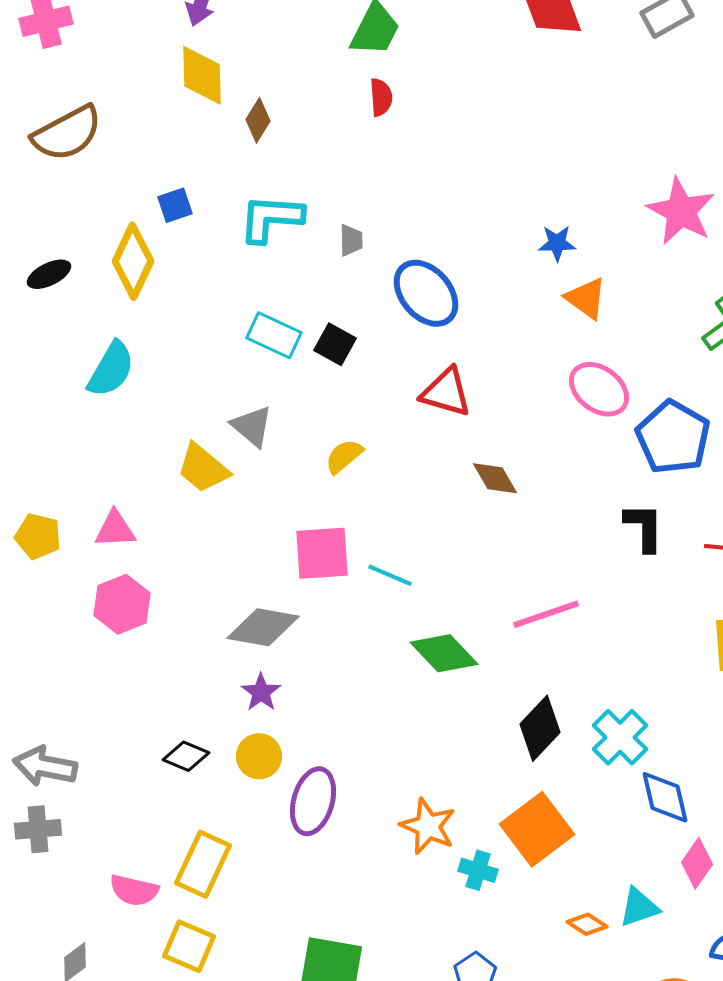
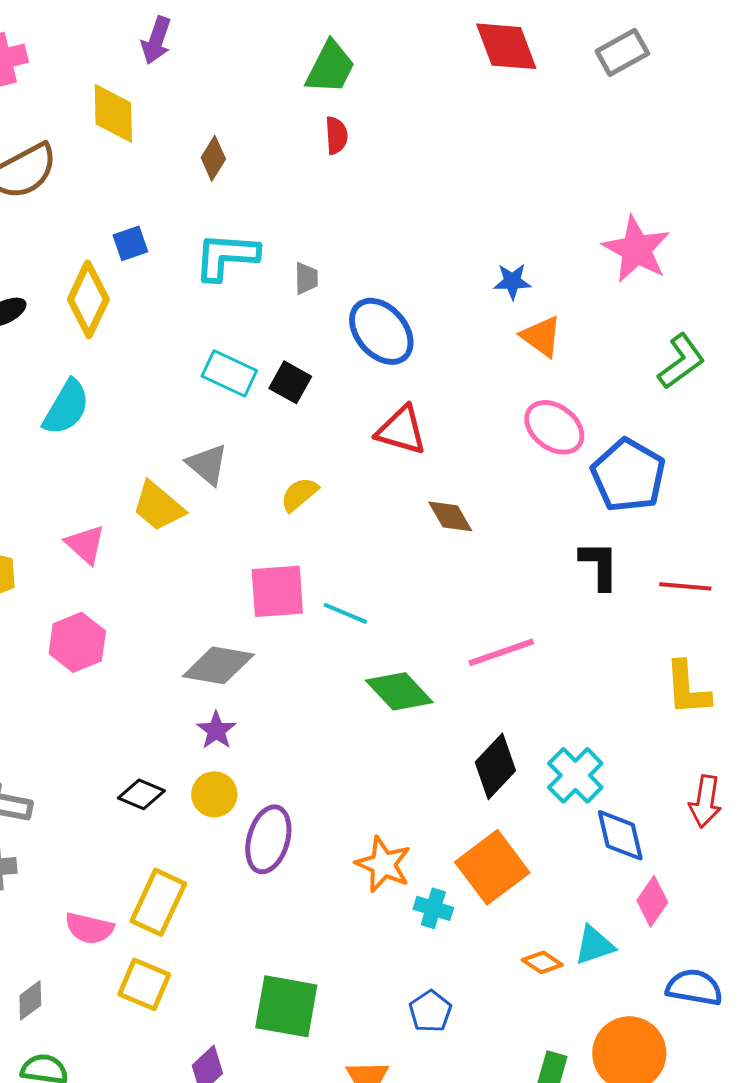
yellow diamond: (202, 75) -> (113, 113), moved
pink triangle: (115, 529) -> (85, 544), moved, turned 45

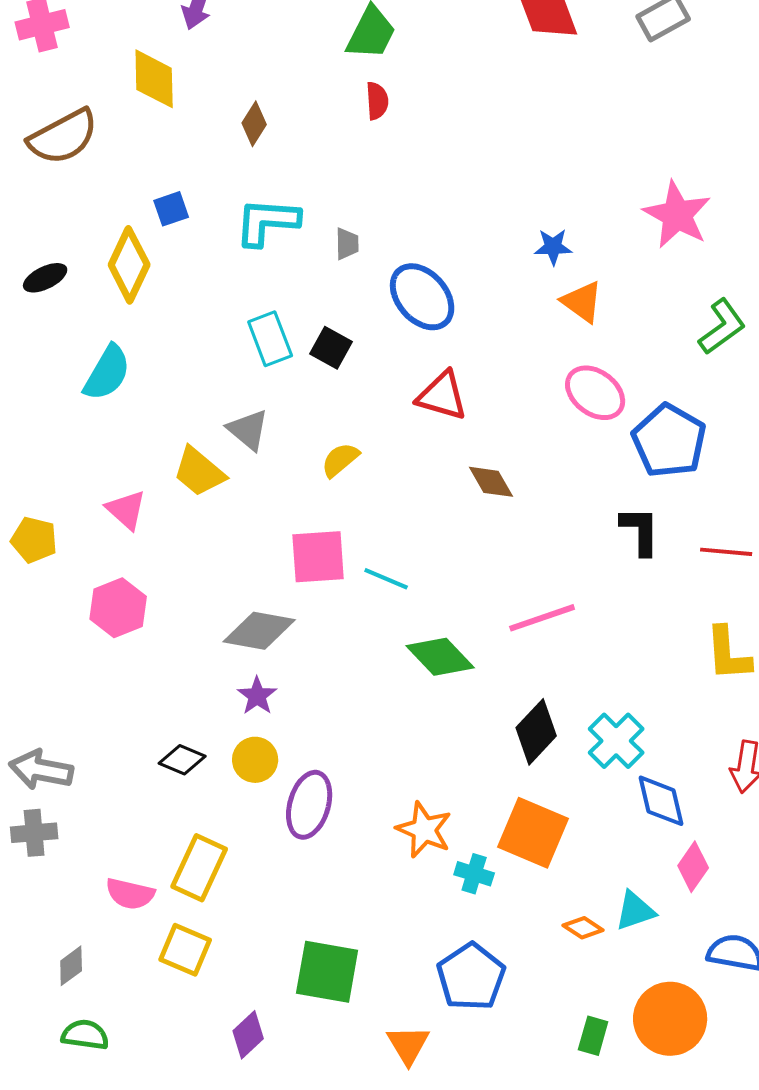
cyan rectangle: (229, 373) -> (270, 339), turned 44
orange square: (492, 867) -> (533, 833), turned -30
blue pentagon: (430, 1011) -> (471, 977), size x1.6

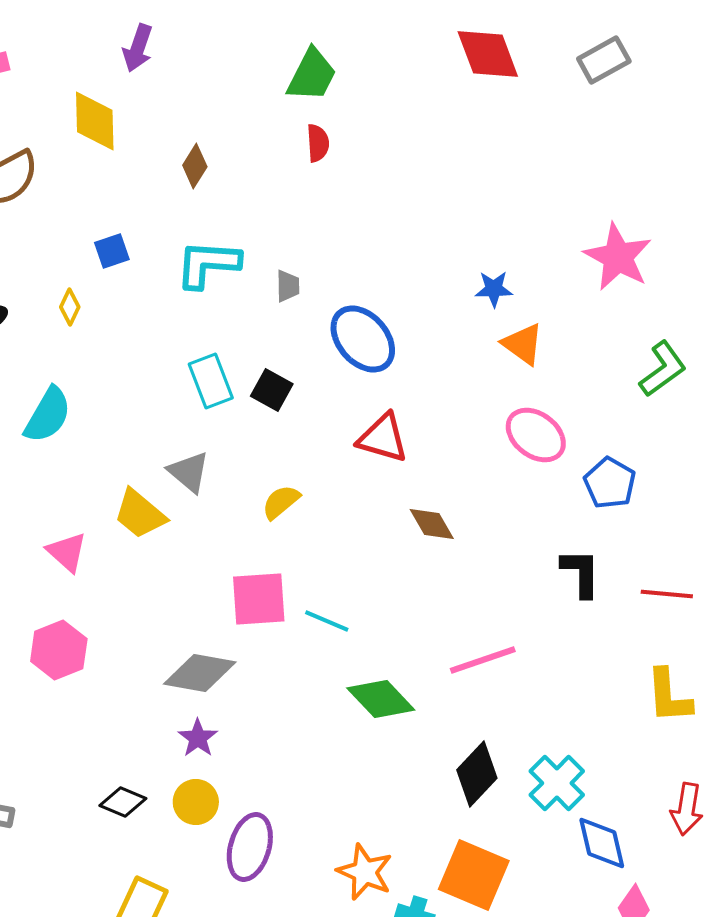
yellow diamond: (129, 265) -> (70, 307), size x0.5
blue pentagon: (669, 441) -> (610, 483), size x0.7

